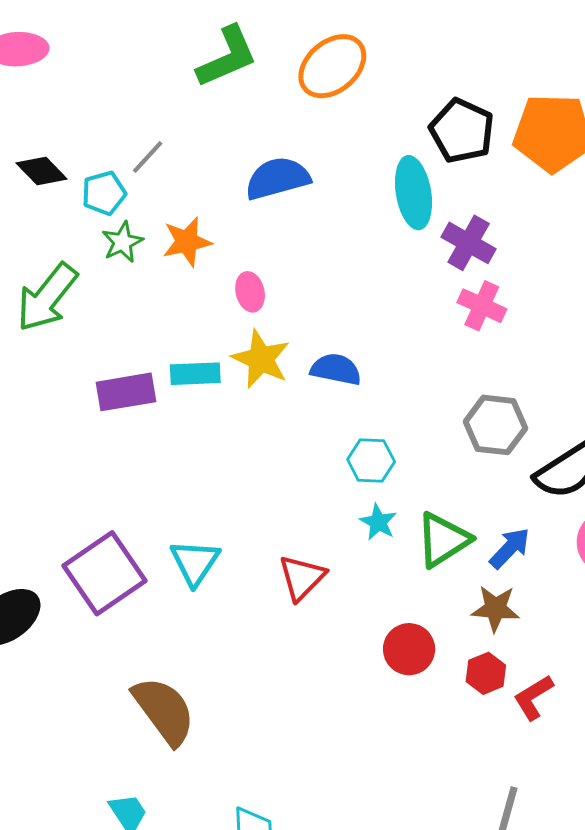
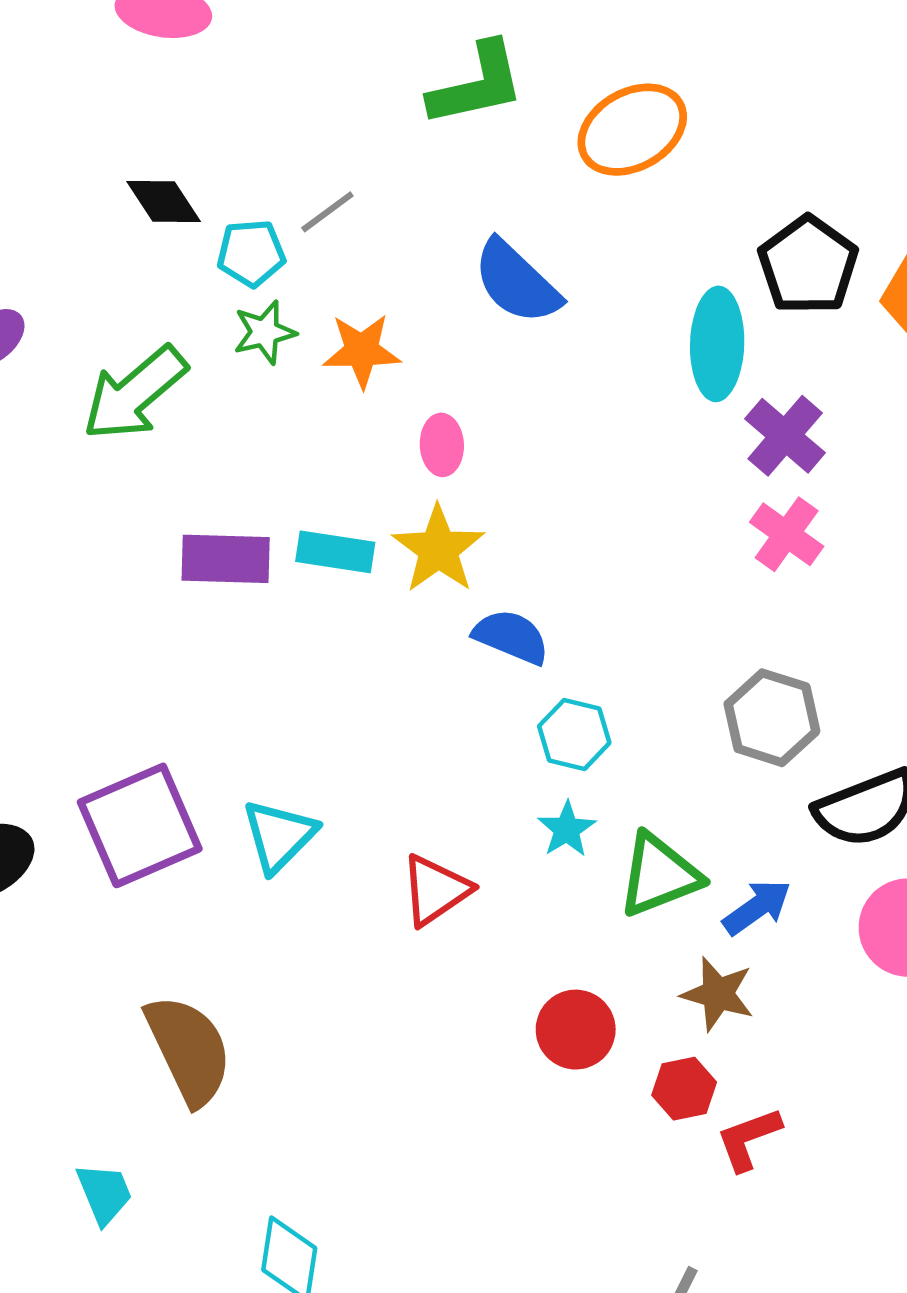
blue semicircle: (277, 178) -> (517, 282), turned -132
blue semicircle: (336, 369) -> (511, 637), moved

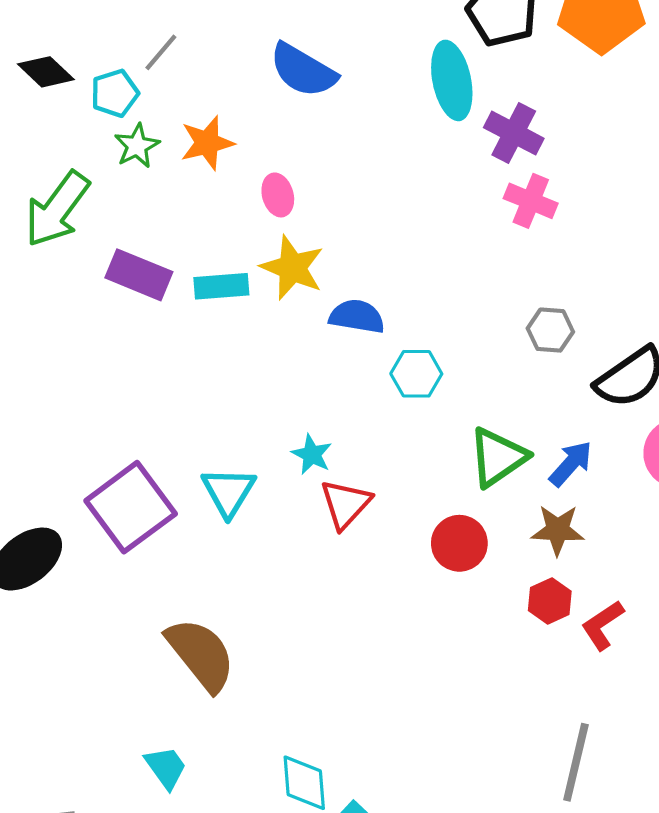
purple rectangle: (226, 559) -> (139, 275), moved, turned 34
gray hexagon: (772, 718) -> (550, 330), size x0.7
cyan star: (567, 829) -> (312, 454), moved
red circle: (576, 1030) -> (459, 543), moved

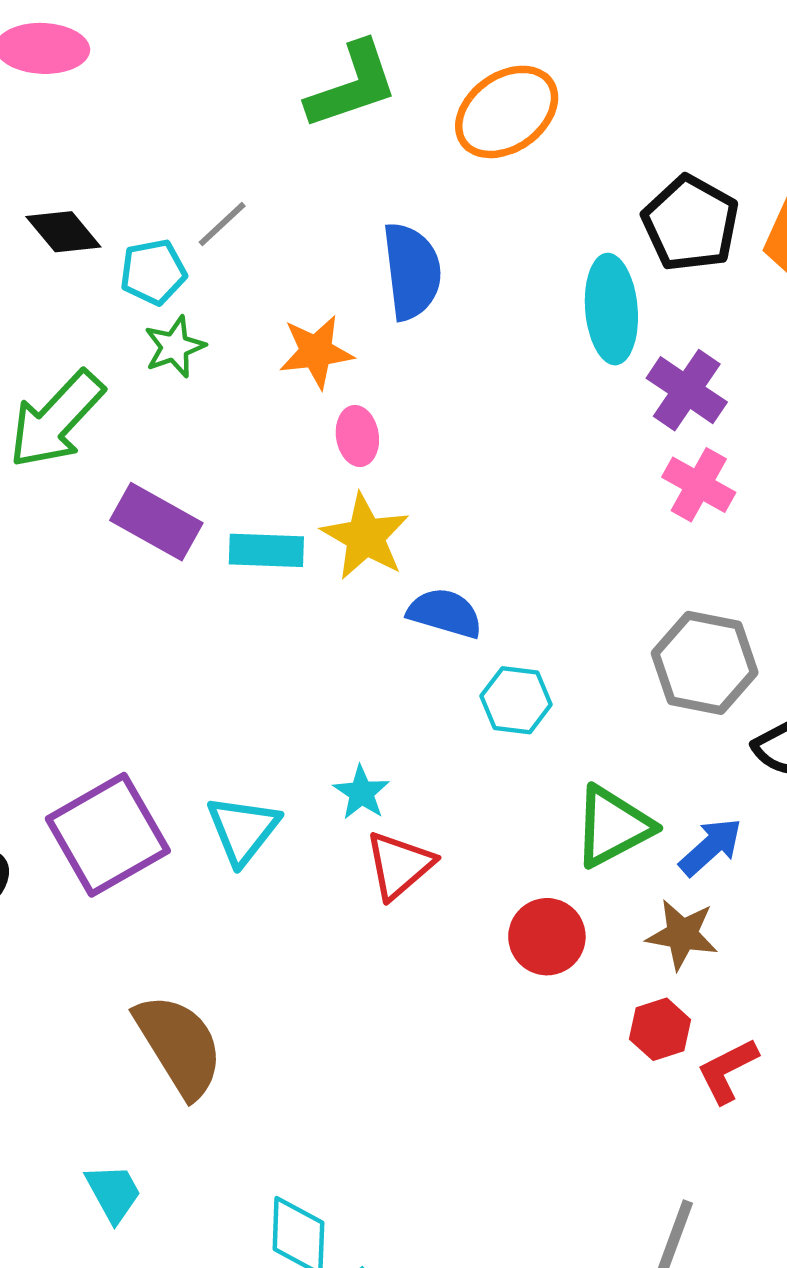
blue semicircle: (303, 70) -> (412, 271), turned -134
orange star: (207, 143) -> (316, 352), moved
gray hexagon: (550, 330) -> (705, 663), size x1.6

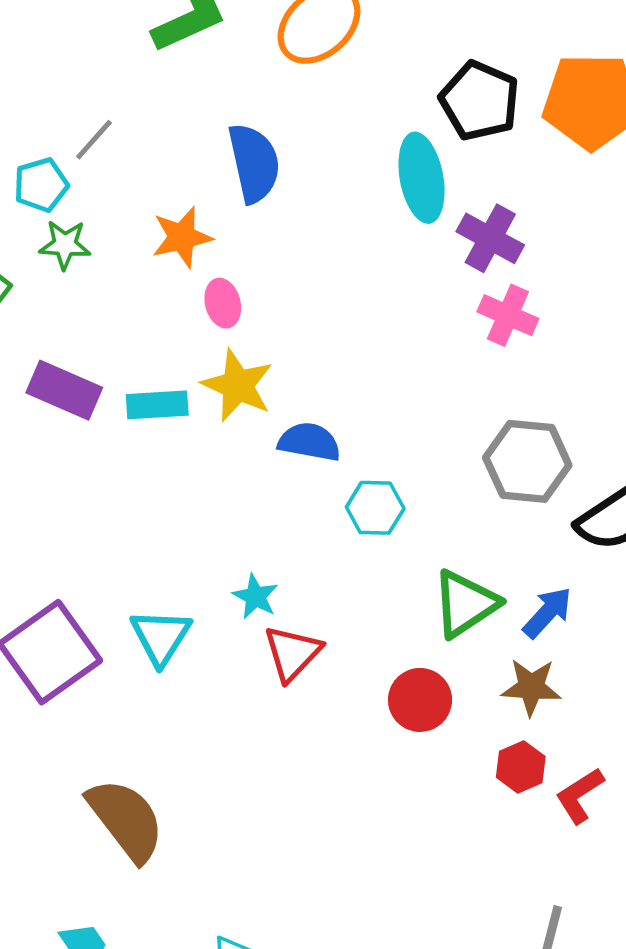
green star: (175, 347) -> (65, 245), turned 30

